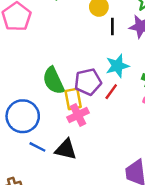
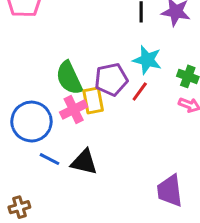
cyan star: (117, 66) -> (147, 60), turned 30
pink cross: (78, 115) -> (74, 109), moved

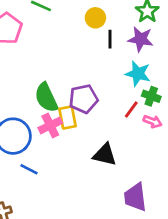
cyan star: (147, 60) -> (138, 74), moved
red line: (140, 91) -> (131, 110), moved
black triangle: (84, 162) -> (105, 155), moved

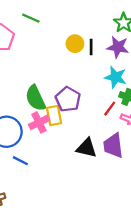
yellow circle: (95, 18) -> (75, 44), moved
purple pentagon: (83, 99) -> (68, 99), turned -30
purple trapezoid: (135, 197) -> (113, 146), moved

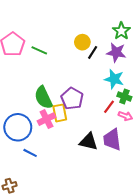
green line: (31, 18) -> (39, 50), moved
yellow circle: (75, 44) -> (82, 42), moved
black line: (91, 47) -> (93, 52), turned 32

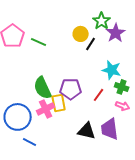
green star: (121, 31) -> (102, 21), moved
purple star: (116, 52) -> (116, 33), moved, turned 30
purple pentagon: (72, 99) -> (71, 89), turned -30
red line: (109, 107) -> (99, 95), moved

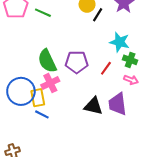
yellow rectangle: (59, 103) -> (38, 98), moved
blue line: (30, 142) -> (42, 114), moved

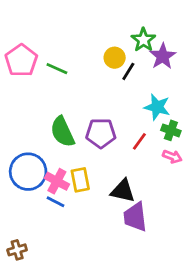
pink cross: (50, 83) -> (57, 181), moved, turned -36
yellow rectangle: (38, 98) -> (80, 180), moved
purple trapezoid: (117, 104) -> (135, 217), moved

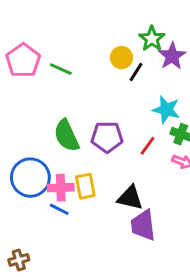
pink cross: (57, 181) -> (61, 188), turned -30

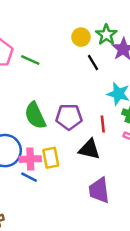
yellow circle: (121, 58) -> (81, 37), moved
black line: (136, 72) -> (93, 62), turned -63
red line: (147, 146) -> (103, 124), turned -42
black triangle: (130, 198) -> (89, 149), moved

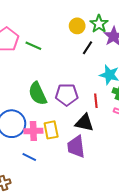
black line: (93, 62) -> (88, 48), turned 64
blue line: (29, 177) -> (29, 157), moved
purple trapezoid: (99, 190) -> (76, 147), moved

